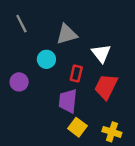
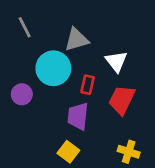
cyan circle: (46, 59) -> (53, 68), size x1.6
yellow square: (77, 127) -> (68, 152), moved

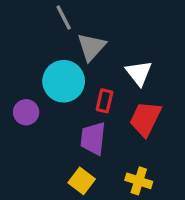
gray line: (25, 27) -> (64, 18), moved
gray triangle: (77, 40) -> (91, 47), turned -32
yellow cross: (129, 152) -> (139, 181), moved

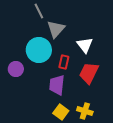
yellow square: (82, 181) -> (61, 112), moved

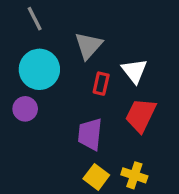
gray line: (39, 11) -> (35, 19), moved
cyan circle: (39, 50) -> (39, 69), moved
red rectangle: (64, 62) -> (101, 84), moved

